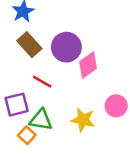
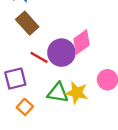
purple circle: (66, 47) -> (61, 53), moved
green triangle: (41, 120) -> (58, 93), moved

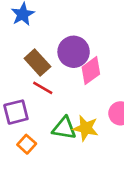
brown rectangle: (27, 23) -> (37, 62), moved
purple circle: (61, 53) -> (74, 52), moved

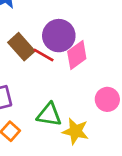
red line: (43, 88) -> (44, 55), moved
yellow star: (86, 128) -> (75, 131), moved

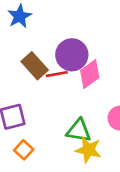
red line: (44, 55) -> (57, 74), turned -40
green triangle: (49, 115) -> (79, 130), moved

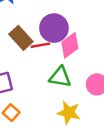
green triangle: (79, 130) -> (60, 77), moved

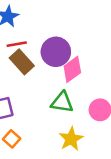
red line: (40, 45) -> (17, 44), moved
yellow star: (69, 113) -> (71, 139), turned 30

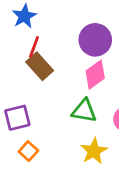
red line: (17, 44) -> (34, 47), turned -60
purple circle: (56, 52) -> (95, 40), moved

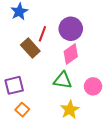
red line: (34, 47) -> (42, 34), moved

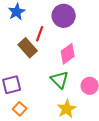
purple circle: (71, 29) -> (64, 16), moved
green triangle: (63, 80) -> (60, 80), turned 36

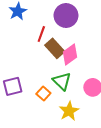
brown rectangle: (28, 48) -> (55, 48), moved
orange square: (20, 109) -> (43, 94), moved

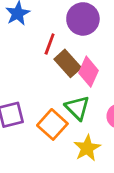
pink diamond: (70, 55) -> (88, 72), turned -30
orange square: (43, 94) -> (52, 124), size x1.5

